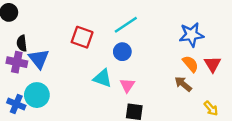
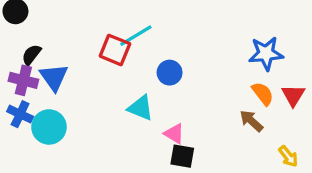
cyan line: (126, 25) -> (136, 36), moved
black semicircle: (22, 43) -> (31, 55), turned 42
pink triangle: (127, 85) -> (174, 134), moved, turned -35
blue cross: (16, 104) -> (20, 114), moved

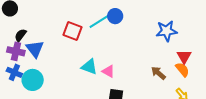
cyan line: (136, 36) -> (99, 21), moved
blue circle: (170, 73) -> (115, 16), moved
orange semicircle: (263, 94) -> (182, 70), moved
pink triangle: (174, 134) -> (108, 71), moved

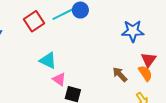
red square: (72, 31) -> (34, 21), turned 30
pink triangle: (108, 71) -> (59, 79), moved

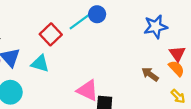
cyan triangle: (48, 60) -> (40, 64), moved
pink triangle: (59, 79) -> (88, 90), size x1.5

